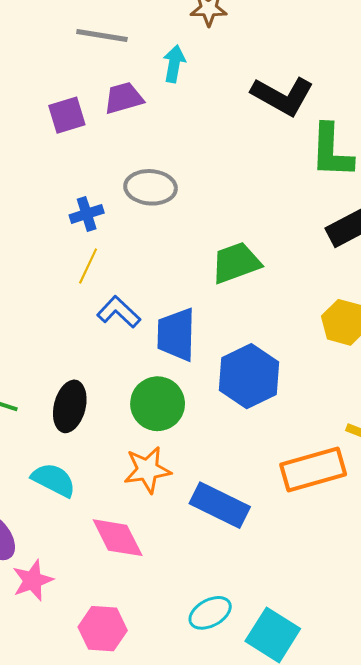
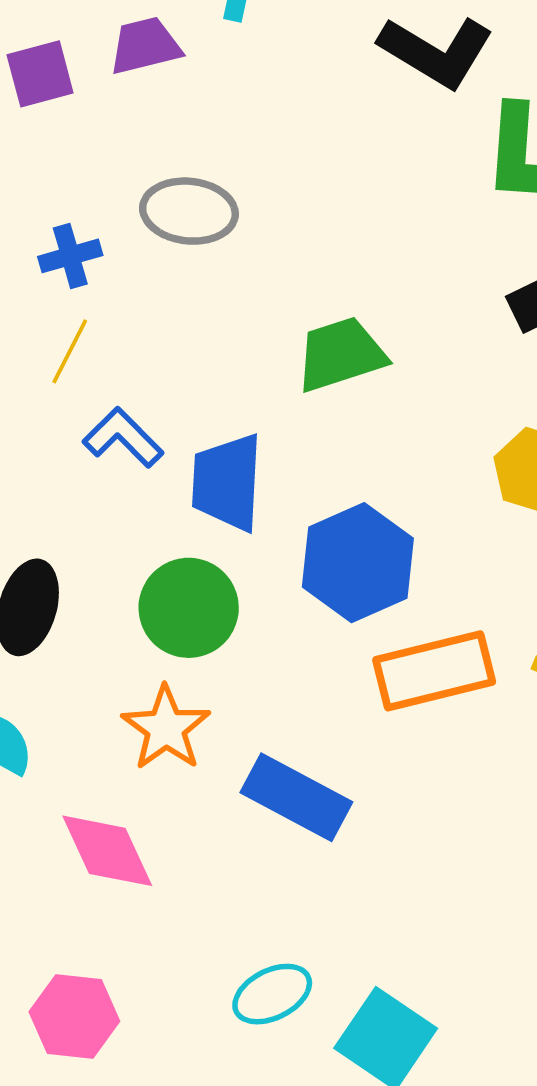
orange rectangle: (313, 469) -> (434, 671), moved
orange star: (147, 470) -> (166, 728), turned -30

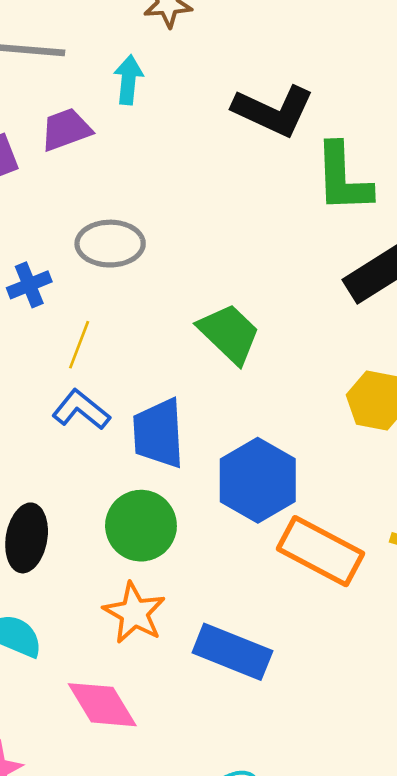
yellow line: (70, 351) -> (79, 345), moved
green trapezoid: (341, 354) -> (229, 334), turned 68
orange rectangle: (434, 671) -> (320, 551), turned 48

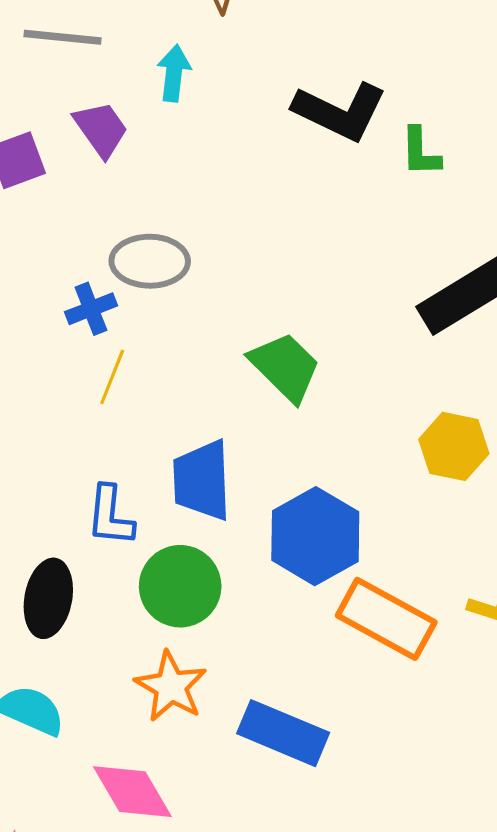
purple trapezoid: (66, 130) -> (101, 129), turned 74
green L-shape: (343, 178) -> (420, 152), moved, size x0.6
blue cross: (29, 285) -> (91, 309), moved
blue L-shape: (81, 410) -> (110, 516), moved, turned -124

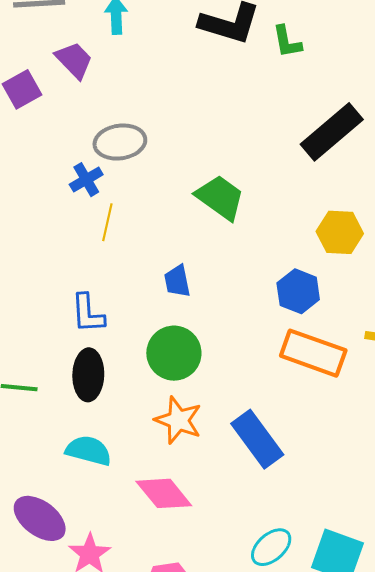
blue trapezoid: (202, 480) -> (177, 281), size x0.6
blue L-shape: (110, 516) -> (88, 313), moved
blue hexagon: (315, 536) -> (298, 291), moved, size x0.7
blue rectangle: (283, 733) -> (257, 439), turned 40

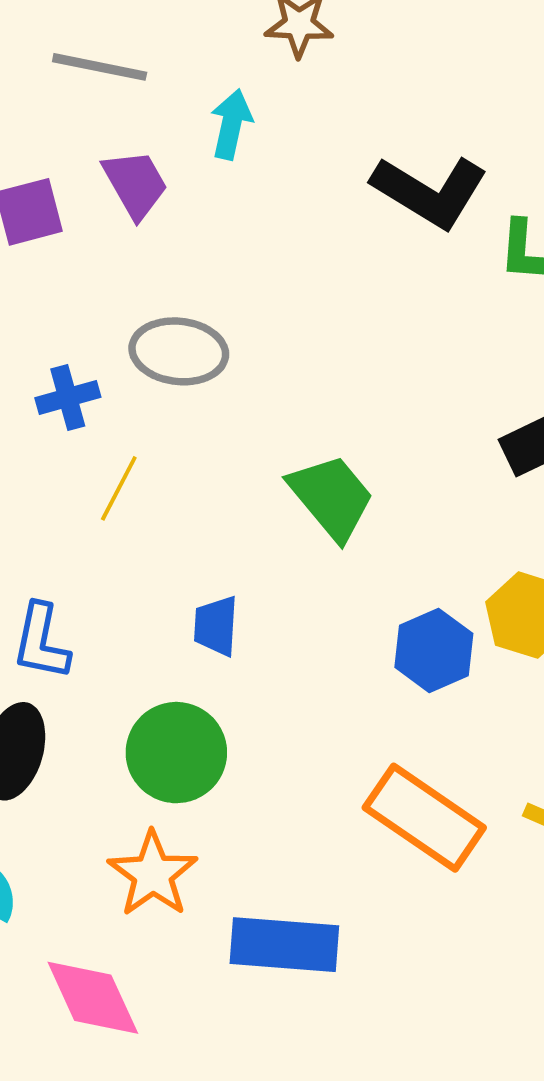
blue cross: (86, 180) -> (68, 398), moved
blue hexagon: (298, 291) -> (434, 650), moved
blue rectangle: (257, 439) -> (284, 945), turned -64

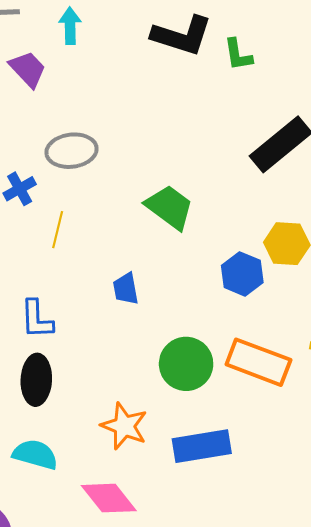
green circle: (176, 753) -> (186, 364), moved

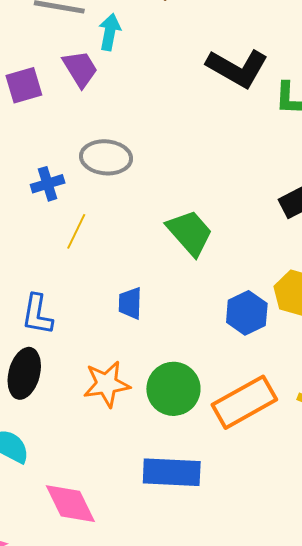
cyan arrow: (70, 26) -> (110, 32), moved
orange rectangle: (258, 362) -> (244, 402), turned -62
orange star: (124, 426) -> (107, 384), moved, turned 30

